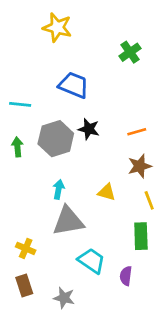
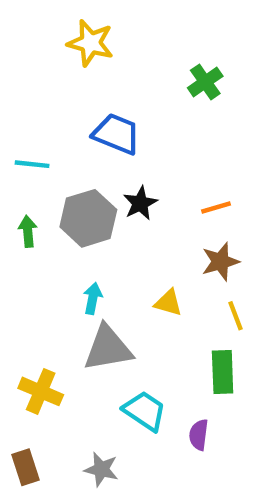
black star: (89, 129) -> (140, 203), turned 30
yellow cross: (26, 248) -> (41, 391), size x1.4
brown rectangle: (24, 285) -> (26, 467), moved

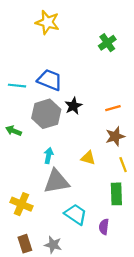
blue trapezoid: (116, 134) -> (50, 80), moved
green arrow: (28, 231) -> (14, 131), moved, turned -63
brown rectangle: (26, 467) -> (25, 244), moved

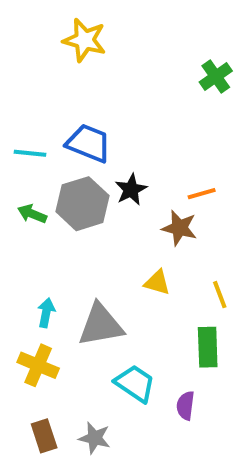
green cross: (107, 43) -> (216, 76), moved
green arrow: (14, 131) -> (32, 214), moved
brown star: (115, 136) -> (179, 228), moved, turned 30
cyan arrow: (49, 156) -> (46, 313), moved

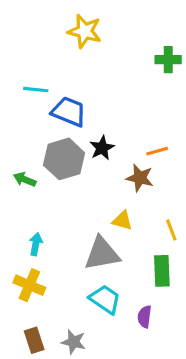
yellow star: (85, 40) -> (85, 31), moved
green cross: (216, 76) -> (168, 60), turned 35
cyan line: (30, 153) -> (36, 90), moved
green arrow: (32, 214) -> (25, 179), moved
gray triangle: (101, 325) -> (102, 254), moved

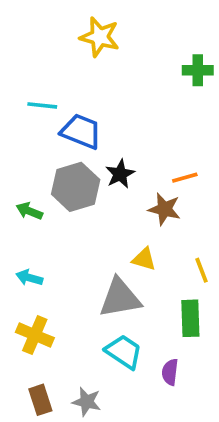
cyan arrow: (36, 244) -> (29, 278), moved, turned -85

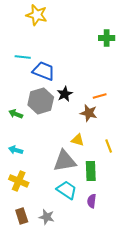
yellow star: (100, 37) -> (37, 15), moved
green rectangle: (190, 318) -> (91, 171), moved

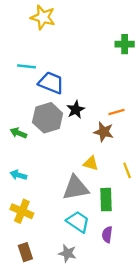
gray star: (47, 217) -> (67, 253), moved

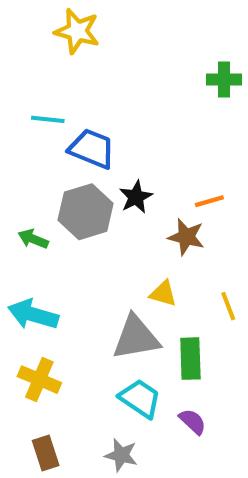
cyan arrow: (18, 175) -> (33, 315), size x1.6
purple semicircle: (107, 235) -> (193, 422), turned 126

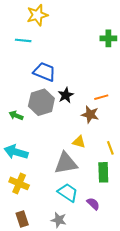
yellow star: (77, 31) -> (37, 15), turned -30
cyan line: (48, 119) -> (23, 40), moved
green rectangle: (190, 359) -> (103, 172), moved

